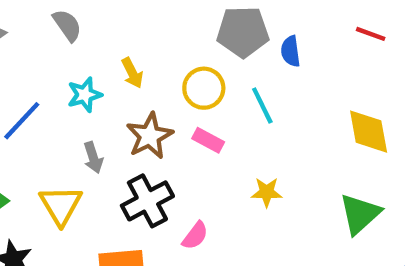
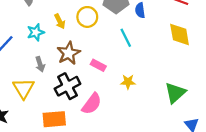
yellow circle: (204, 88) -> (87, 17), moved
yellow diamond: (369, 132) -> (180, 35), moved
pink rectangle: (208, 140) -> (98, 65), moved
pink semicircle: (195, 236) -> (92, 104), size x1.5

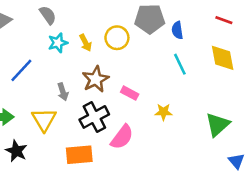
cyan star: (36, 32) -> (58, 43), moved
cyan line: (126, 38) -> (180, 64), moved

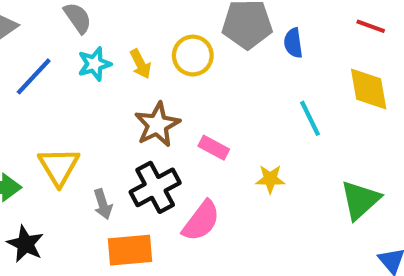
cyan line: (180, 64) -> (310, 118), moved
blue line: (21, 70) -> (34, 76), moved
gray arrow: (63, 92) -> (103, 204), moved
yellow triangle: (44, 119) -> (59, 166), moved

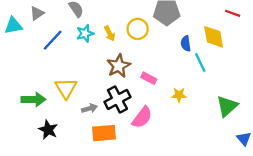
blue semicircle: (293, 43) -> (186, 44), moved
yellow diamond: (369, 89) -> (214, 37), moved
gray arrow: (103, 204) -> (90, 108), turned -88

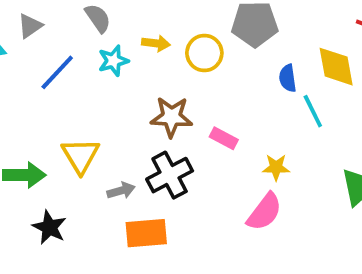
yellow arrow: (110, 33) -> (156, 43), moved, turned -56
brown star: (119, 66) -> (171, 117), turned 30
pink semicircle: (142, 117) -> (264, 212), moved

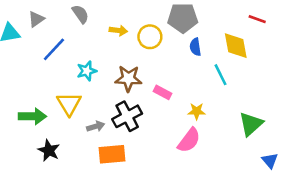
cyan star: (113, 61) -> (87, 71), moved
blue semicircle: (288, 78) -> (195, 47), moved

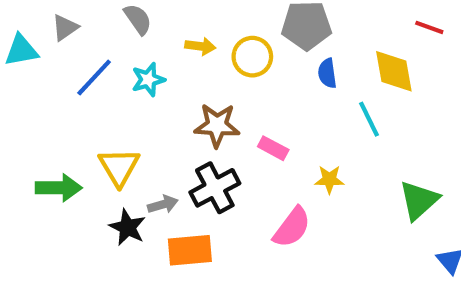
cyan star: (87, 71) -> (148, 80), moved
pink semicircle: (189, 140) -> (292, 227), moved
black star: (49, 150) -> (127, 227), moved

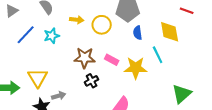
pink rectangle: (273, 148) -> (112, 60), moved
yellow star: (329, 179) -> (136, 68), moved, size x1.6
black cross: (215, 188) -> (92, 81), moved, size x0.6

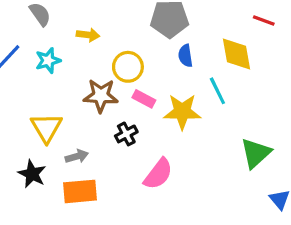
yellow circle: (102, 25) -> (128, 67), moved
yellow triangle: (38, 78) -> (46, 128), moved
black cross: (92, 81) -> (126, 134), moved
gray arrow: (59, 96) -> (77, 156), moved

